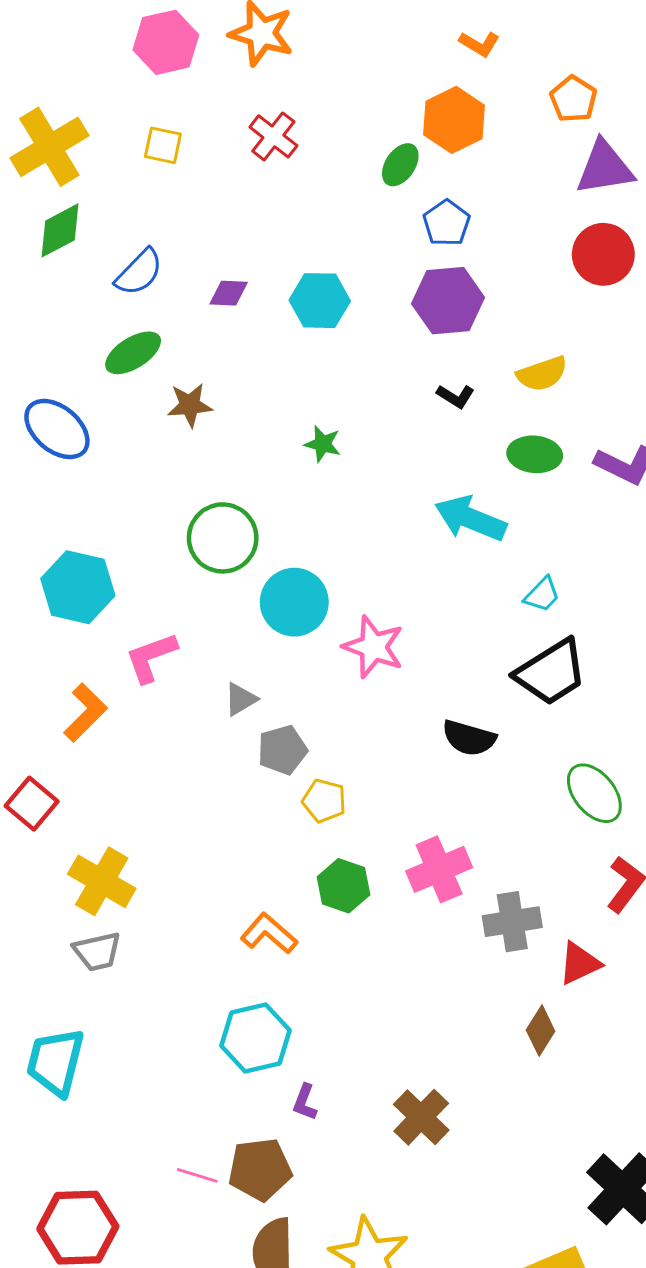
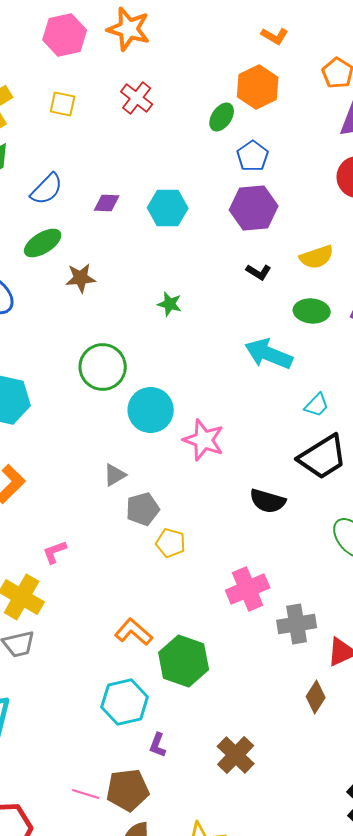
pink L-shape: (151, 657) -> (55, 552), moved, size x0.7
green hexagon: (344, 886) -> (184, 661), moved, size x1.4

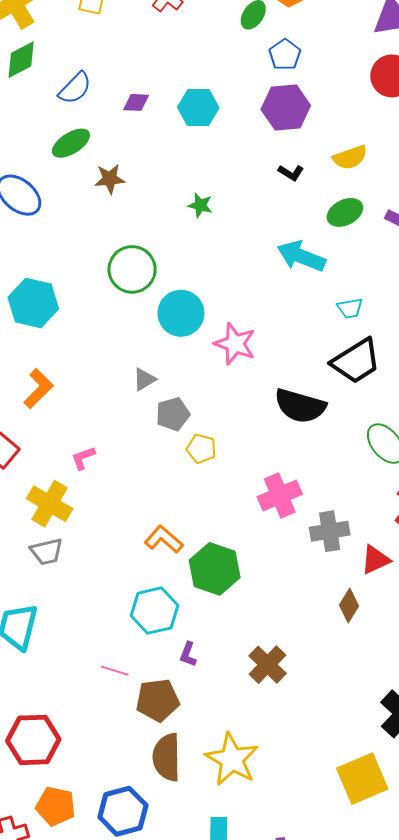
green ellipse: (312, 311) -> (345, 212), turned -32
cyan trapezoid: (317, 405) -> (350, 308), turned 36
black semicircle: (268, 501) -> (300, 406), size x1.4
pink line: (86, 794) -> (115, 671), moved

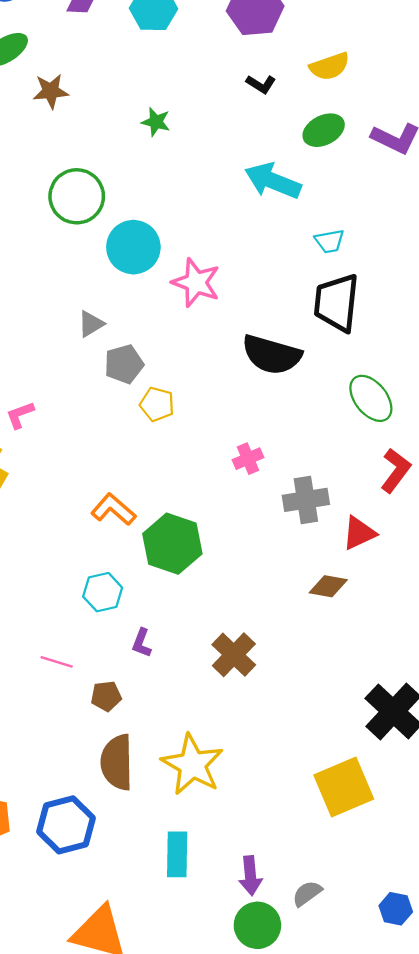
black trapezoid: (356, 361) -> (337, 303), turned 128
pink cross: (280, 496) -> (248, 459), size x0.6
brown diamond: (349, 606) -> (328, 586), turned 68
cyan hexagon: (154, 611) -> (103, 592), size x0.7
brown pentagon: (158, 700) -> (106, 696), size x0.6

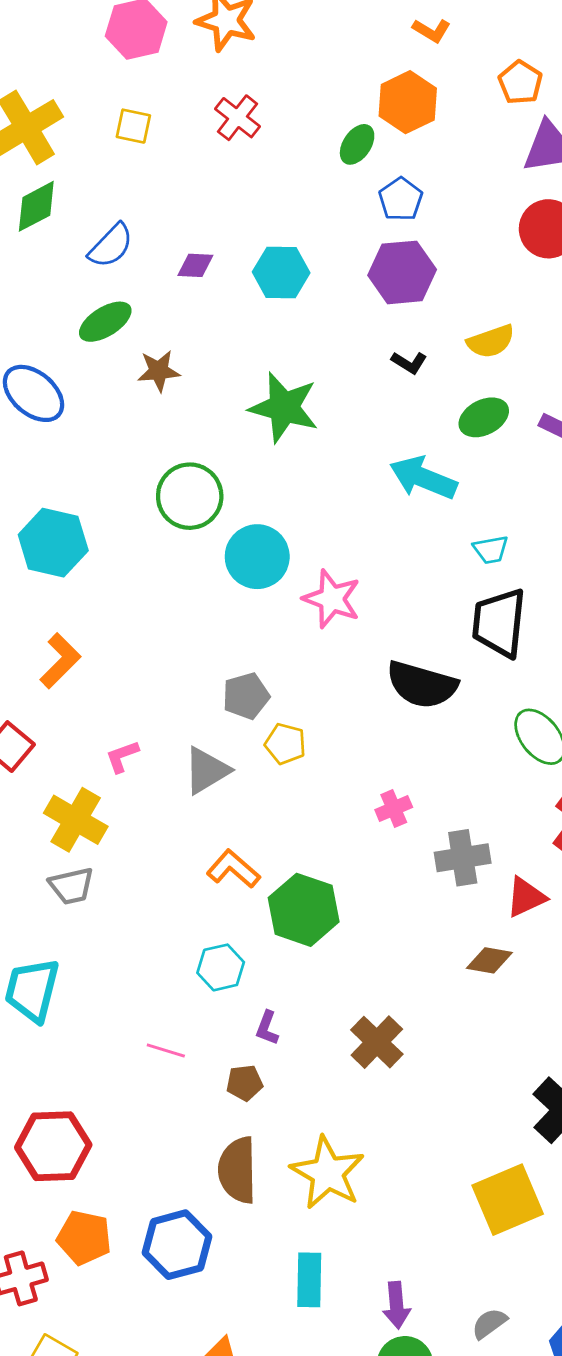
green star: (156, 122) -> (284, 408), size x2.0
gray triangle: (91, 324) -> (207, 771), moved, size x1.5
brown pentagon: (106, 696) -> (245, 1083), moved
gray semicircle: (307, 893) -> (489, 1323), moved

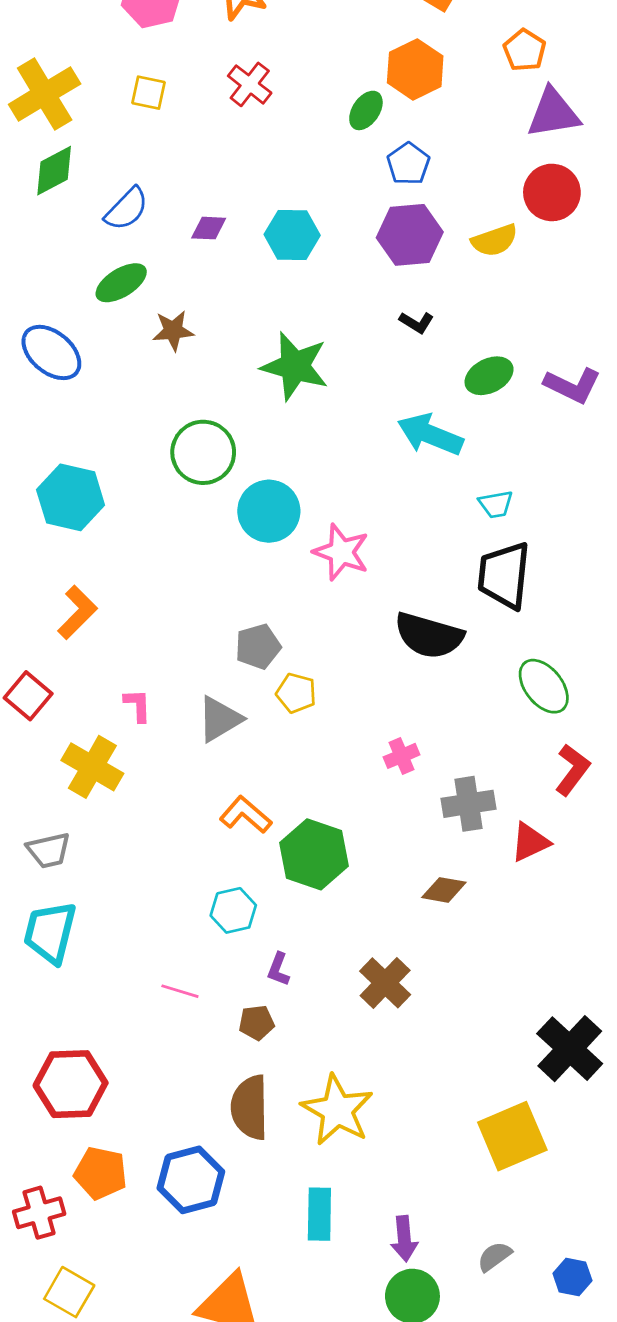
yellow semicircle: (491, 341) -> (494, 240), moved
pink L-shape: (122, 756) -> (138, 705), turned 108
gray trapezoid: (71, 886) -> (49, 850), moved
brown diamond: (489, 960) -> (444, 890), moved

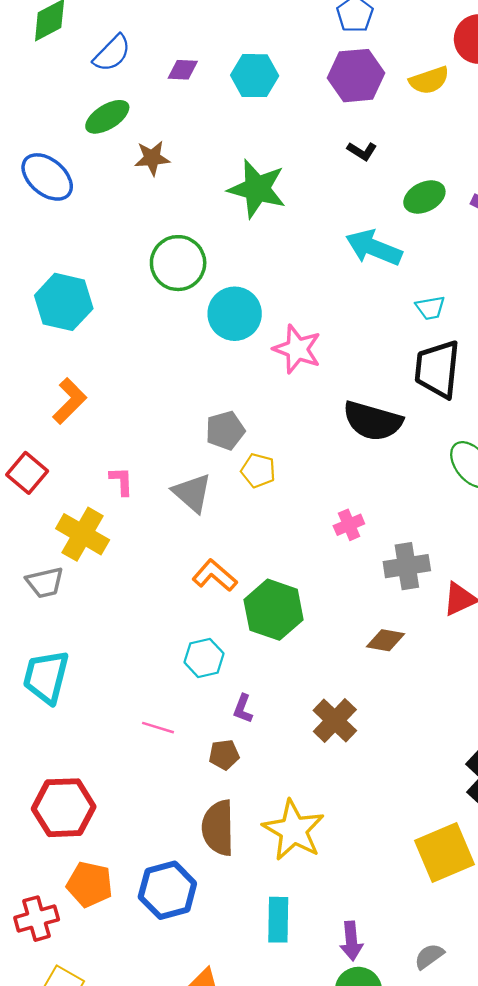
gray triangle: (220, 719) -> (192, 493), turned -48
gray trapezoid: (49, 850) -> (45, 583), moved

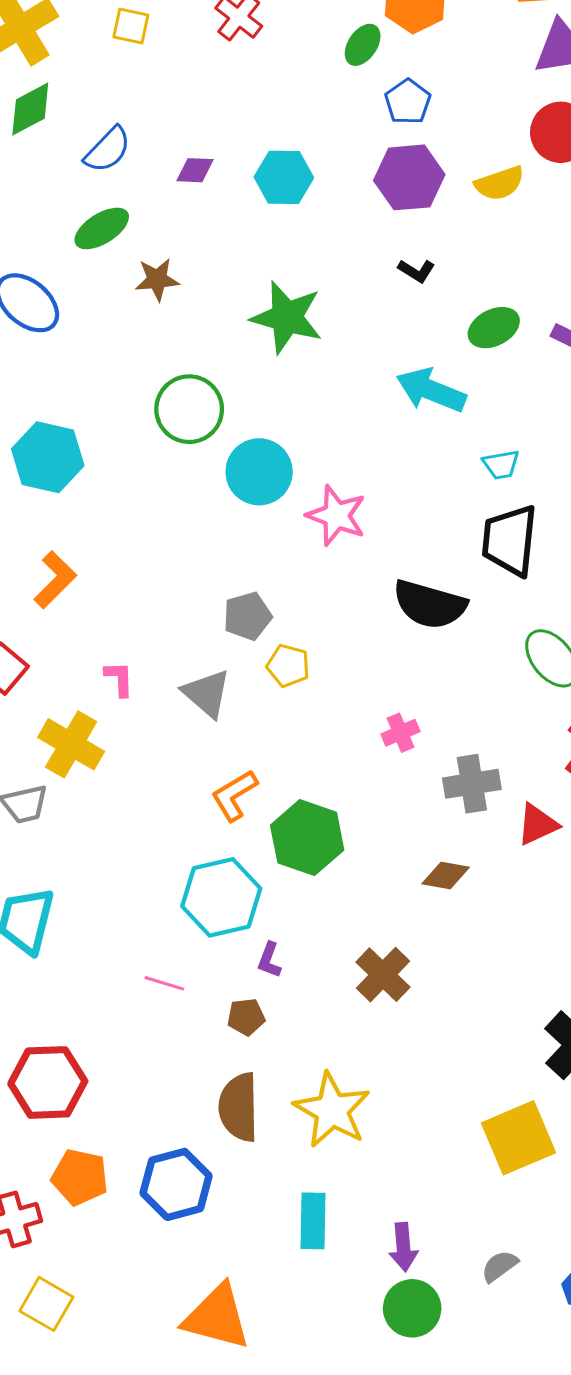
orange L-shape: (215, 575) -> (234, 795), turned -72
cyan hexagon: (204, 658) -> (221, 897), size x1.6

